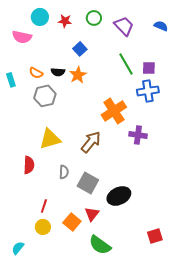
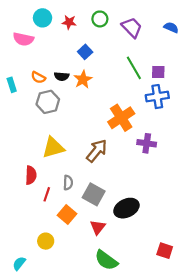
red line: (44, 206) -> (47, 194), moved
orange square: (72, 222) -> (67, 214), moved
red square: (155, 236) -> (165, 251), turned 35

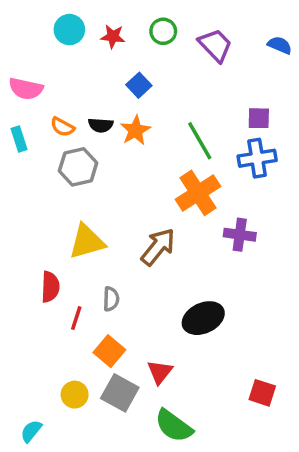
pink semicircle: (23, 39) -> (26, 89), moved
green line: (134, 68) -> (200, 141), moved
gray square: (94, 194) -> (120, 393), moved
black ellipse: (126, 208) -> (203, 318), moved
red square: (165, 251) -> (262, 393), moved

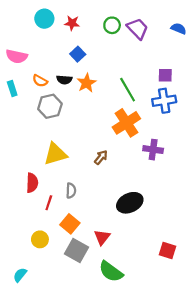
green circle: (163, 31) -> (112, 25), moved
blue square: (139, 85) -> (78, 54), moved
brown arrow: (158, 247) -> (101, 157), size x0.6
yellow circle: (75, 395) -> (40, 239), moved

